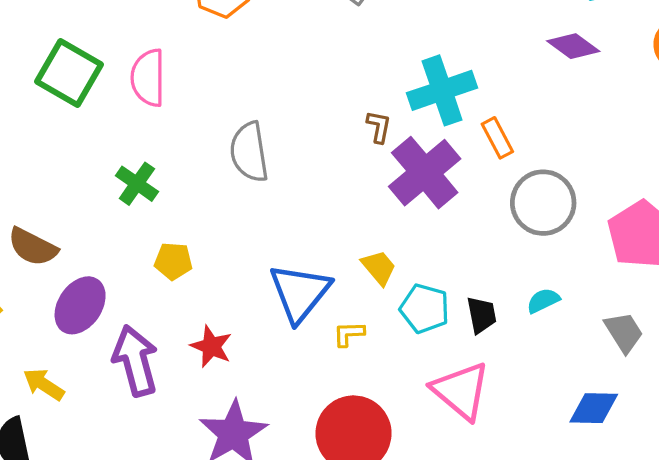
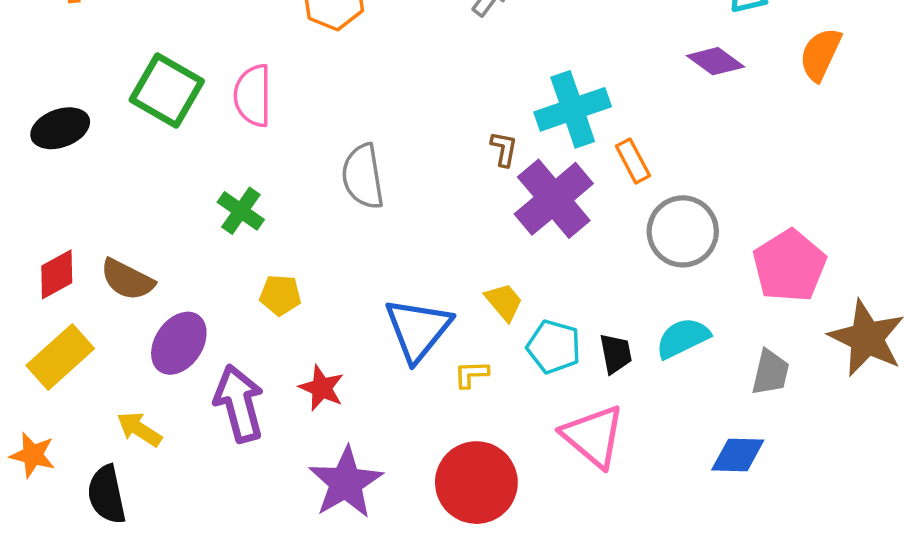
cyan semicircle: (543, 301) -> (683, 338), size x1.5
gray trapezoid: (624, 332) -> (770, 372), turned 45

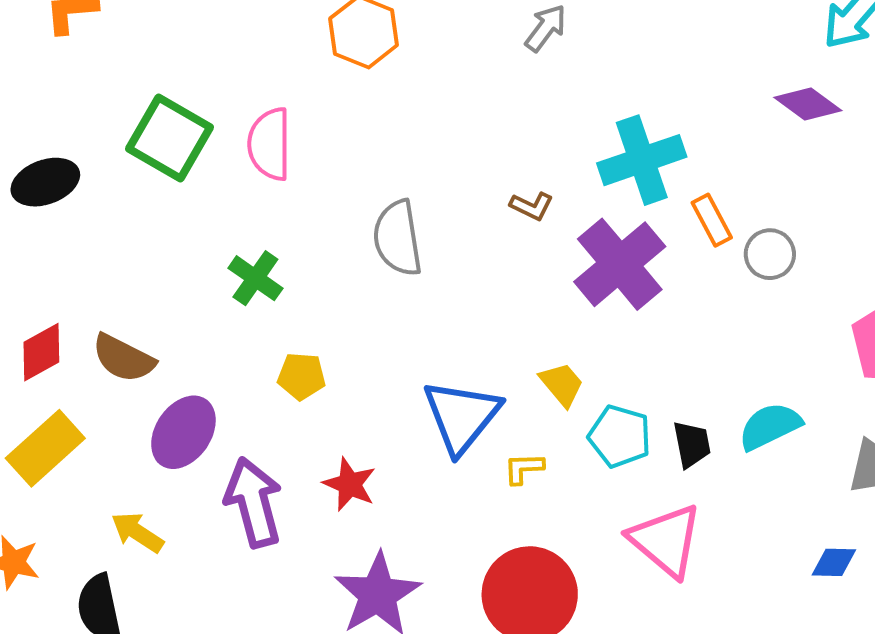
brown L-shape: (504, 149) -> (532, 206), moved, turned 105
gray circle: (683, 231) -> (770, 254), moved, size x0.6
blue diamond: (738, 455) -> (834, 562), size x0.7

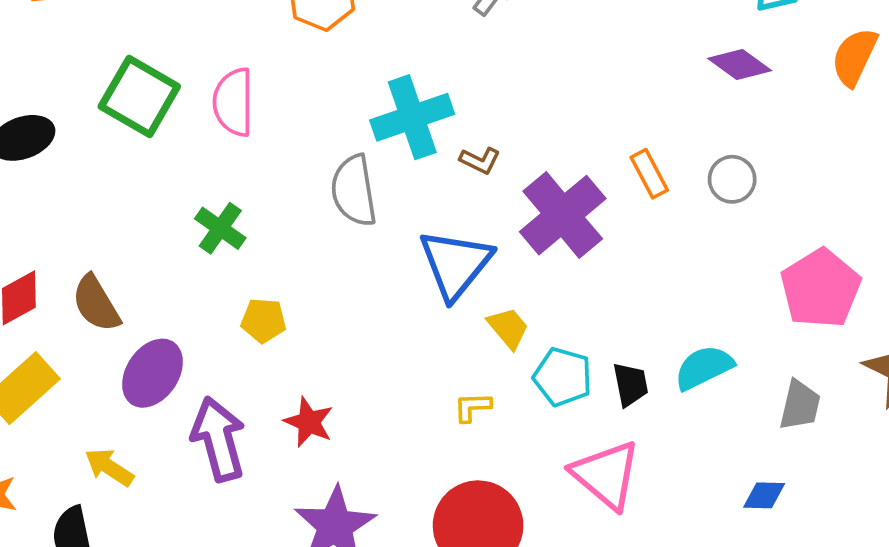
cyan cross: (642, 160) -> (412, 117), moved
gray circle: (770, 254) -> (732, 179), moved
brown semicircle: (123, 358) -> (96, 304), turned 32
blue triangle: (462, 416) -> (455, 264), moved

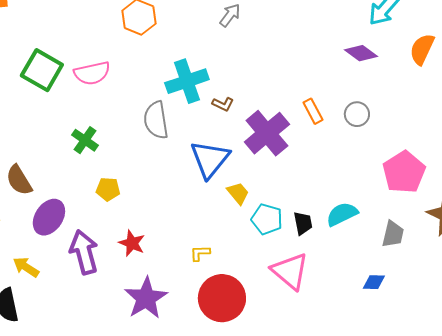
pink semicircle: (233, 102) -> (92, 73), turned -102
yellow L-shape: (472, 407) -> (200, 253), moved

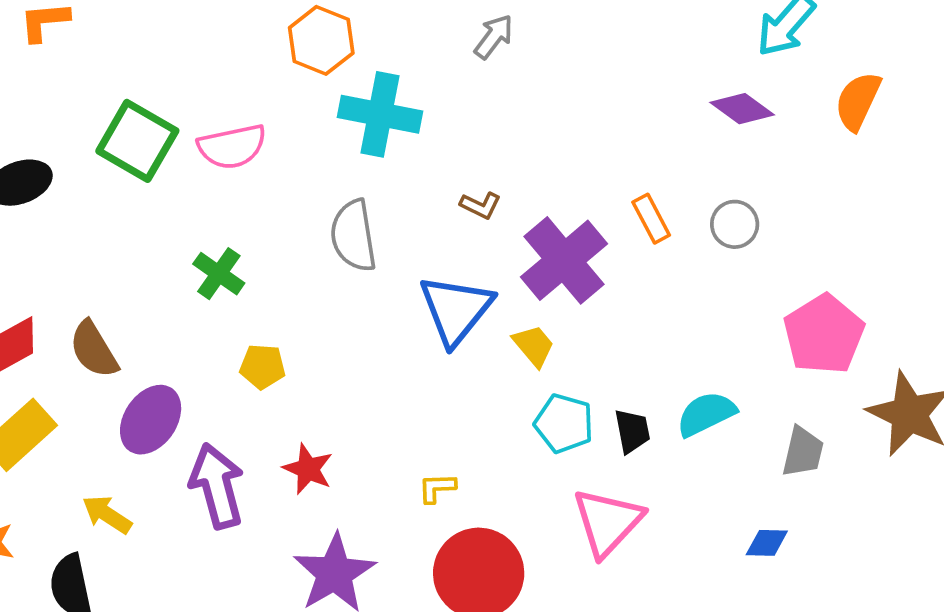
cyan cross: (187, 81) -> (380, 114), moved, turned 30
yellow trapezoid: (238, 193) -> (534, 346), moved
pink triangle: (290, 271) -> (608, 522), turned 33

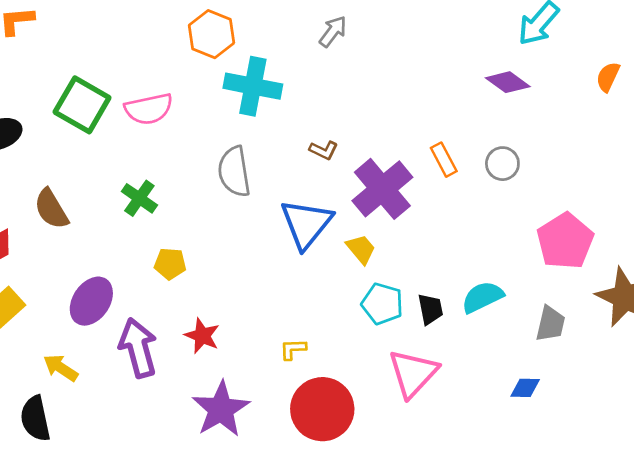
orange semicircle: (858, 101) -> (608, 77), moved, size x0.7
brown semicircle: (94, 349) -> (51, 209), moved

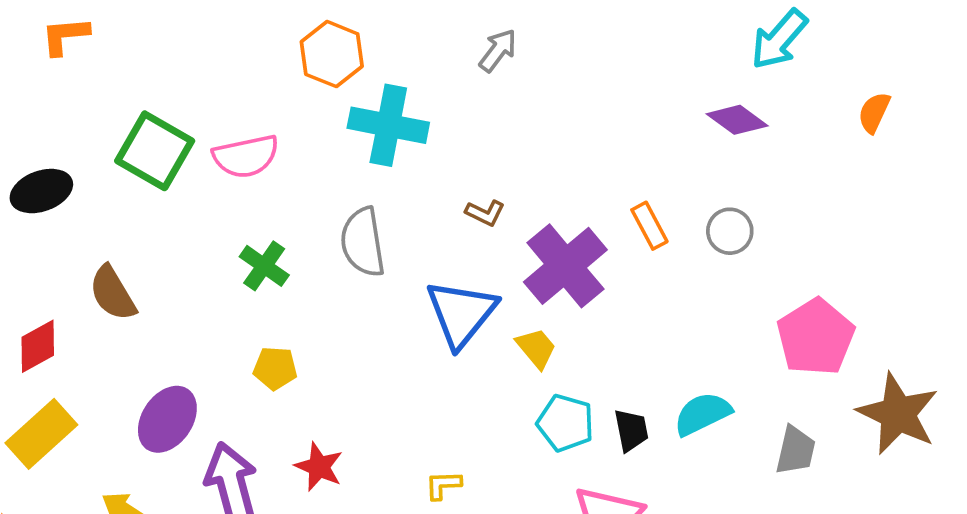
green cross: (139, 198) -> (264, 266), moved

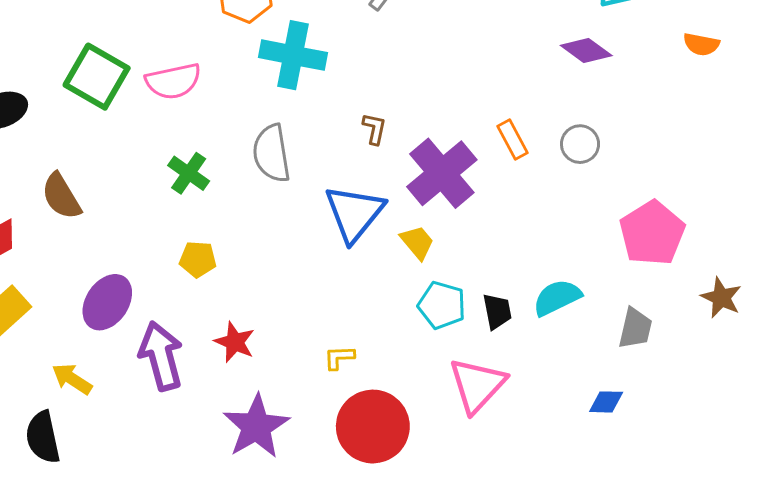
orange semicircle: (874, 112) -> (701, 44), turned -104
brown L-shape: (485, 213) -> (374, 129), turned -104
brown star: (898, 414) -> (721, 298), size x0.6

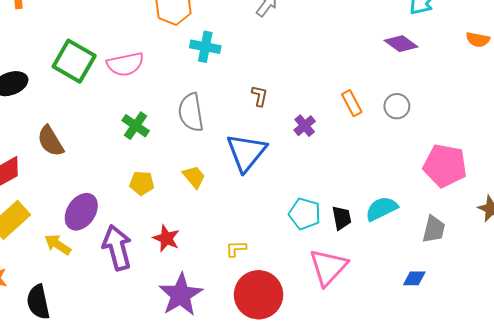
cyan cross: (293, 55) -> (205, 47), size x0.7
purple cross: (442, 173) -> (305, 126), size x0.5
pink pentagon: (652, 233) -> (445, 166), turned -30
yellow trapezoid: (417, 242) -> (194, 177), moved
yellow arrow: (72, 379) -> (58, 245), moved

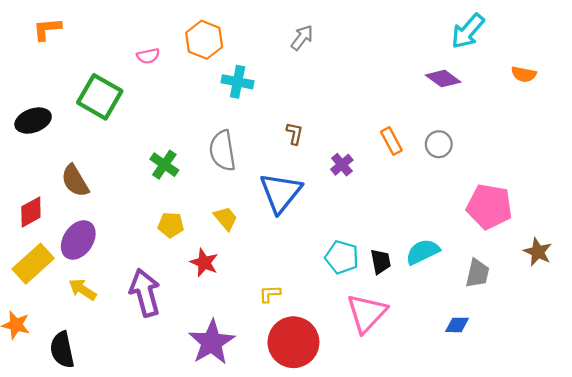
pink semicircle: (125, 64) -> (148, 56), moved, size x0.6
purple ellipse: (81, 212) -> (78, 240), moved
red star: (166, 238) -> (204, 263), moved

